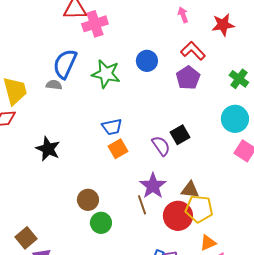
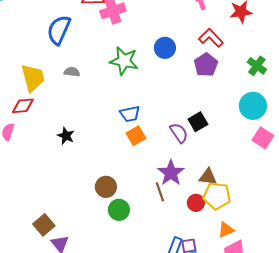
blue semicircle: (65, 64) -> (59, 30), moved
black star: (48, 149) -> (66, 136), size x0.7
red circle: (178, 216) -> (196, 203), size x0.6

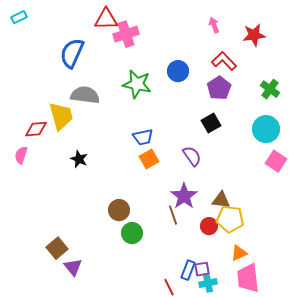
gray semicircle: (72, 72) -> (85, 95), size x1.8
yellow trapezoid: (33, 78) -> (61, 116), moved
black square: (198, 122) -> (211, 123), moved

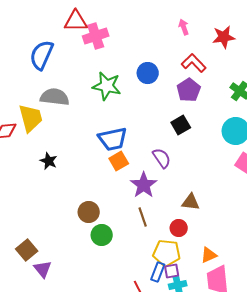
blue trapezoid: (143, 137) -> (113, 139), size x1.4
purple star: (184, 196) -> (144, 185), moved
yellow pentagon: (230, 219) -> (167, 253), moved

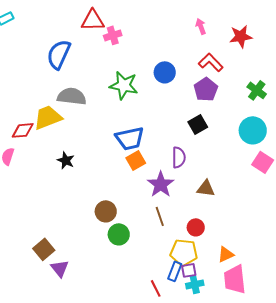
pink cross: (96, 36) -> (113, 35), size x0.7
yellow trapezoid: (31, 118) -> (48, 117), turned -96
purple semicircle: (162, 158) -> (179, 157), turned 35
brown triangle: (191, 202) -> (206, 188), moved

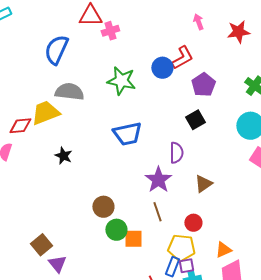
red L-shape: (211, 62) -> (182, 58), moved, turned 105
orange square: (136, 160) -> (133, 239), moved, turned 30
brown triangle: (206, 188) -> (203, 184), turned -42

